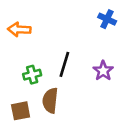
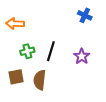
green cross: (32, 75) -> (27, 51), moved
brown square: (21, 111) -> (16, 77), moved

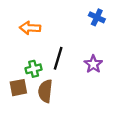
orange arrow: (15, 24) -> (30, 28), moved
green cross: (27, 51) -> (34, 69), moved

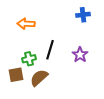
blue cross: (97, 17) -> (83, 15), turned -32
brown semicircle: (45, 91) -> (39, 78), turned 42

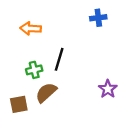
purple star: (80, 55) -> (108, 89), moved
brown square: (16, 75) -> (19, 104), moved

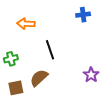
black line: (59, 59) -> (50, 50), turned -36
green cross: (34, 70) -> (11, 59), moved

